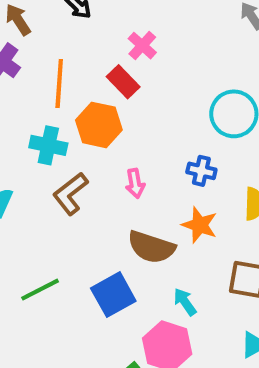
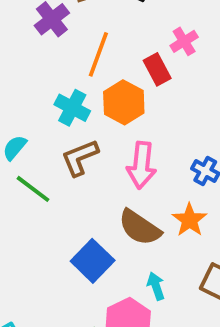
pink arrow: (135, 183) -> (141, 165), size x1.6
green line: (40, 290) -> (33, 189), moved, turned 48
blue square: (113, 295) -> (93, 261), turned -33

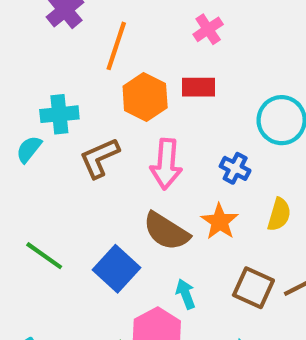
red rectangle: (157, 69) -> (199, 87), moved, turned -60
cyan cross: (72, 108) -> (59, 114), moved, turned -32
green line: (33, 189) -> (44, 256), moved

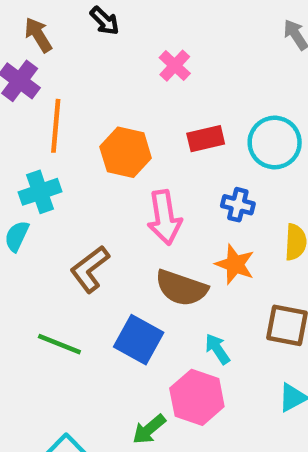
orange line: (116, 46) -> (56, 126), moved
red rectangle: (199, 87) -> (206, 139), moved
brown L-shape: (99, 158) -> (90, 269), moved

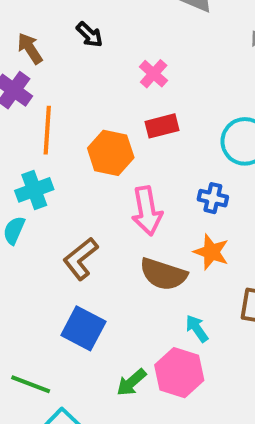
red rectangle: (206, 139) -> (162, 126), moved
blue square: (139, 340) -> (83, 328), moved
green line: (59, 344) -> (31, 384), moved
green arrow: (149, 429) -> (131, 382), moved

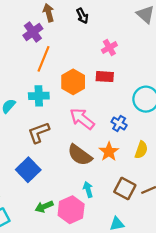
cyan cross: (34, 190) -> (39, 96), moved
pink arrow: (147, 211) -> (82, 119), turned 120

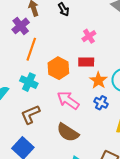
cyan cross: (39, 96) -> (29, 82), turned 30
orange star: (109, 152) -> (98, 80), moved

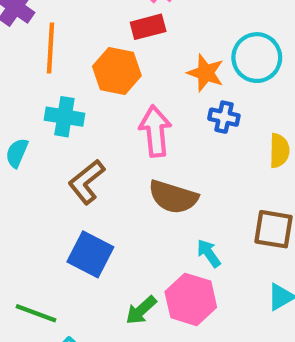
red rectangle: (86, 62) -> (148, 27), moved
pink arrow: (68, 100) -> (155, 131), turned 65

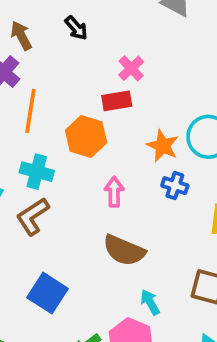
pink arrow: (155, 131) -> (114, 192), size x0.7
brown L-shape: (86, 182) -> (33, 216), moved

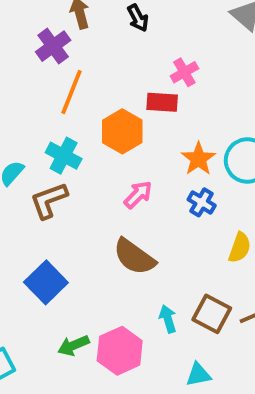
pink arrow: (114, 192) -> (138, 195), turned 32
cyan arrow: (150, 302) -> (168, 319), moved

